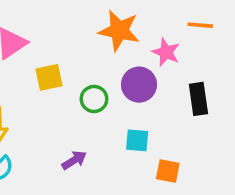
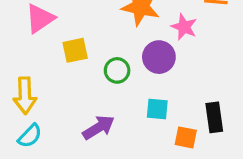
black rectangle: (198, 99) -> (214, 117), moved
purple arrow: (74, 160) -> (99, 127), size x1.4

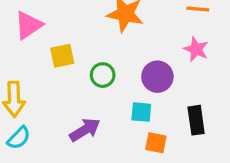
pink star: (184, 27) -> (196, 49), moved
purple circle: (159, 57) -> (157, 77), moved
orange square: (186, 137) -> (156, 143), moved

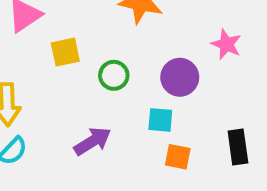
black rectangle: (196, 120) -> (238, 147), moved

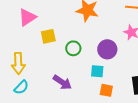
purple arrow: (92, 141) -> (62, 82), turned 66

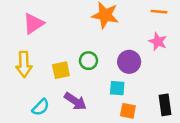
yellow square: (48, 36) -> (61, 70), moved
yellow arrow: (18, 63) -> (24, 64), moved
cyan semicircle: (21, 87) -> (41, 107), moved

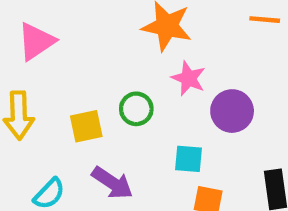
pink star: (158, 41) -> (189, 78), moved
purple circle: (129, 62) -> (232, 111), moved

